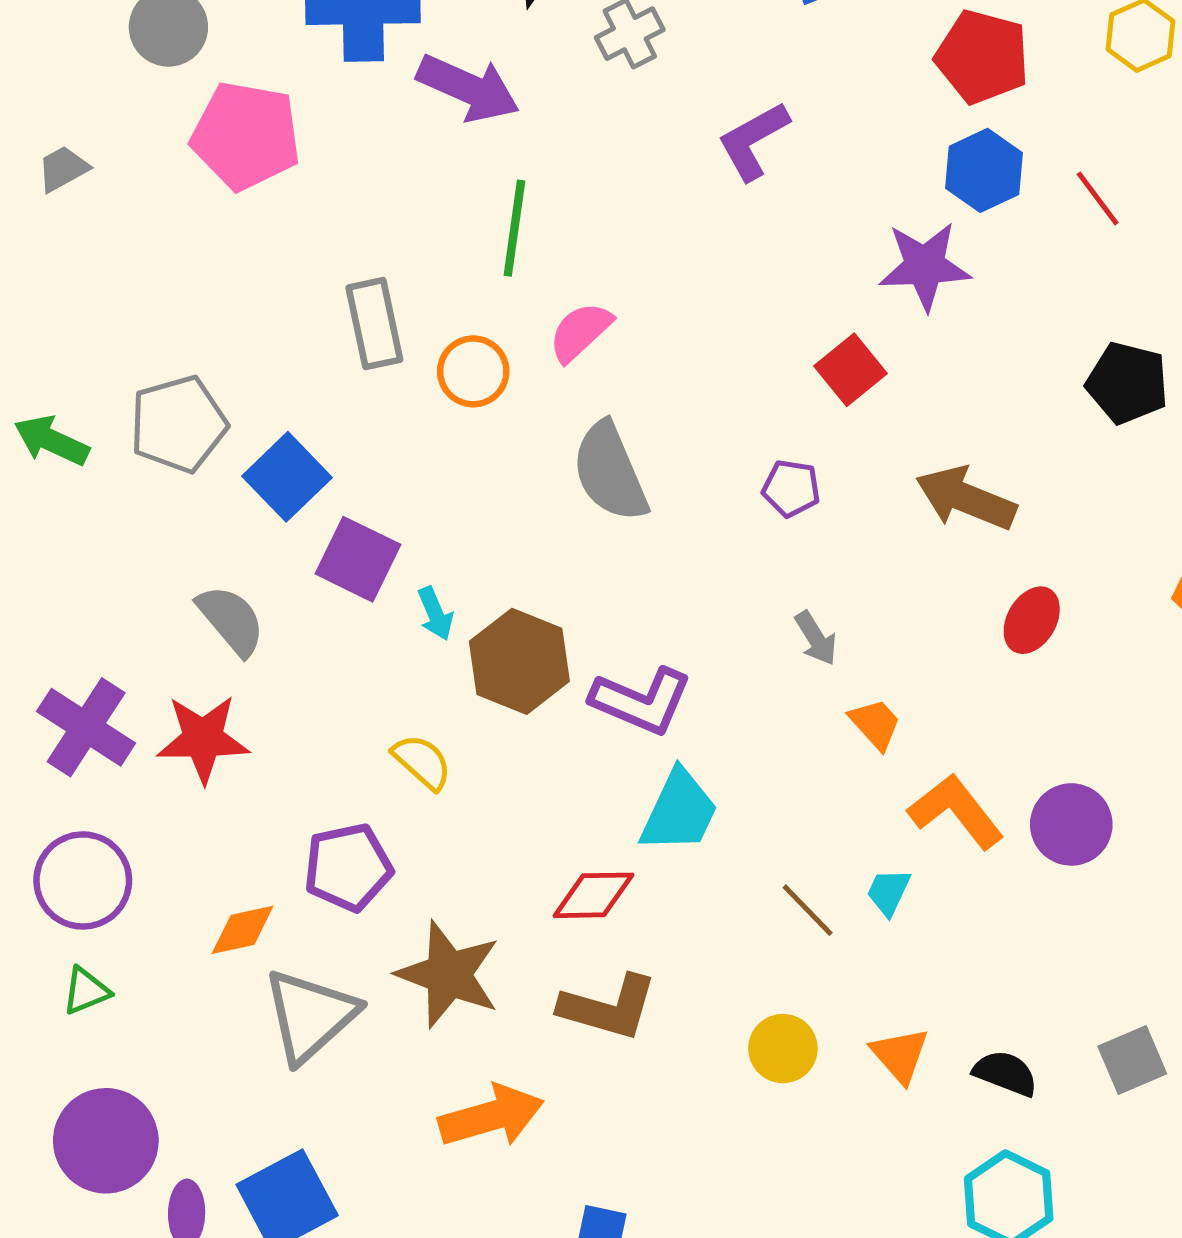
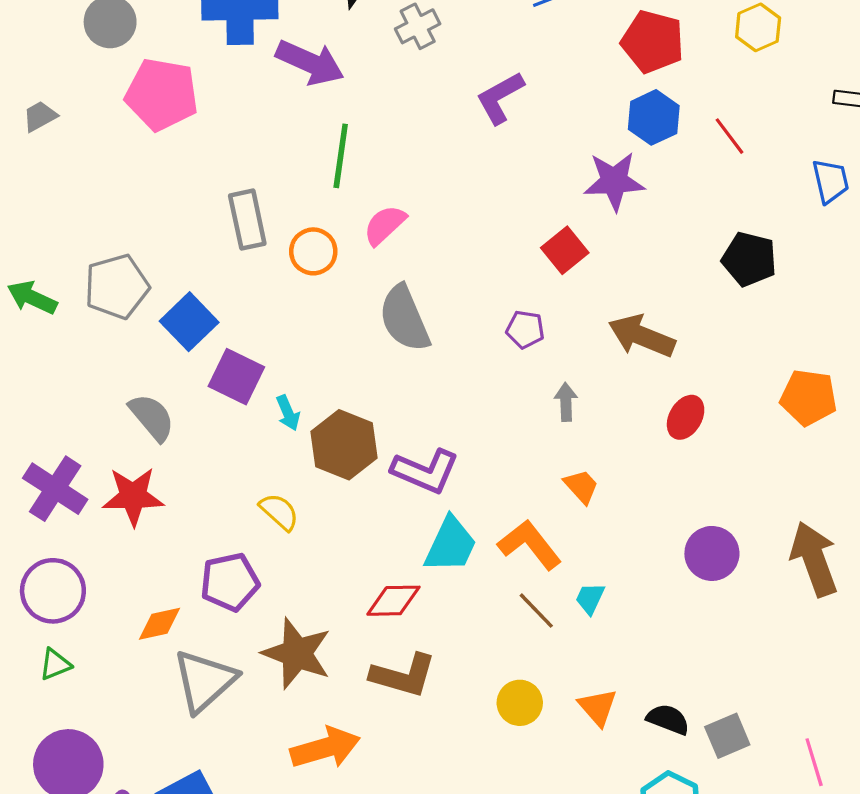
gray arrow: (816, 638) -> (566, 402), moved, turned -150
orange L-shape: (956, 811) -> (530, 545), moved
gray square: (1132, 1060) -> (727, 736), moved

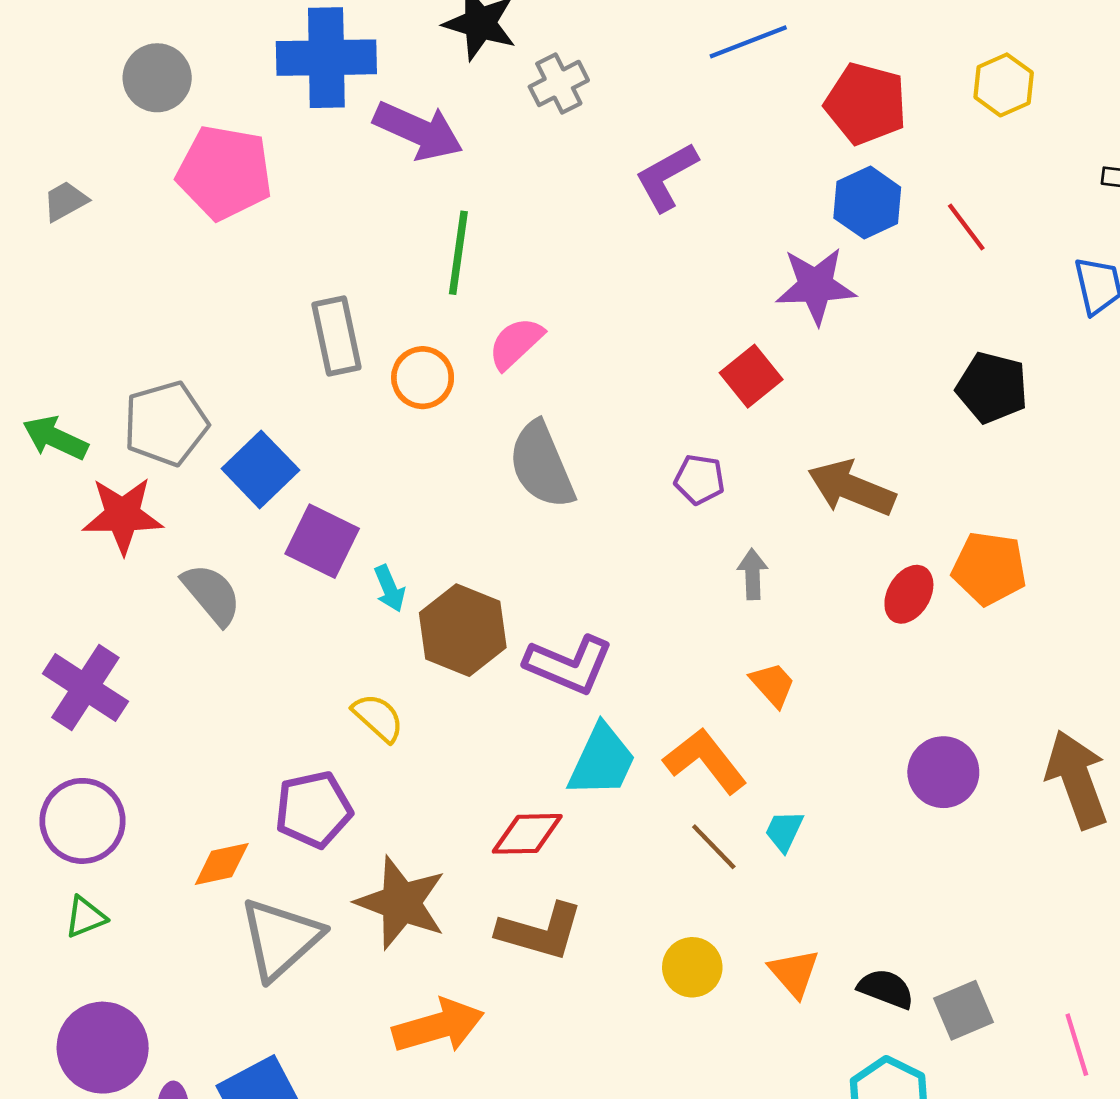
orange pentagon: (809, 398) -> (989, 568), moved
red star: (133, 496) -> (123, 515), moved

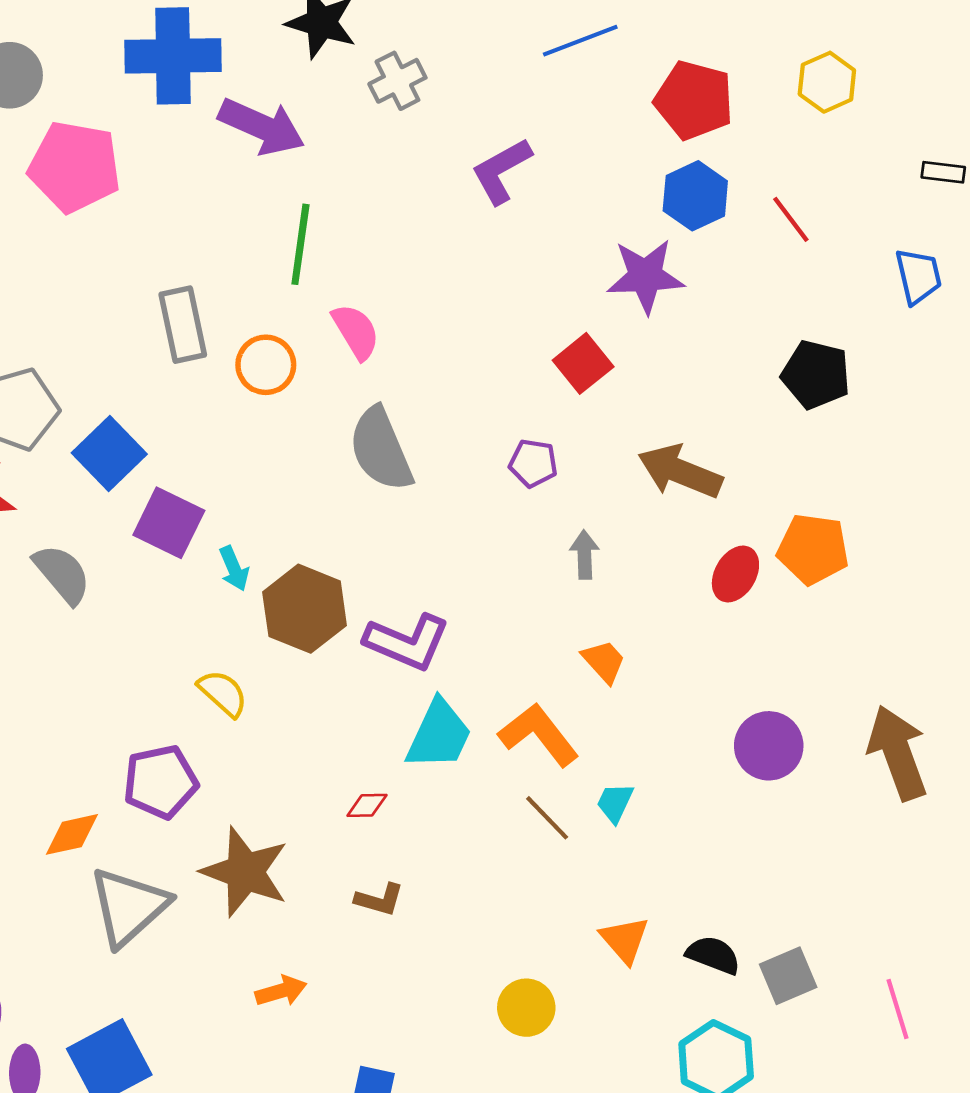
pink semicircle: (516, 343) -> (356, 332), turned 102
red diamond: (527, 834) -> (367, 805), size x0.6
brown L-shape: (540, 931) -> (379, 900), size x0.6
yellow circle: (692, 967) -> (526, 1008), moved
orange arrow: (438, 1026) -> (281, 991), size x0.6

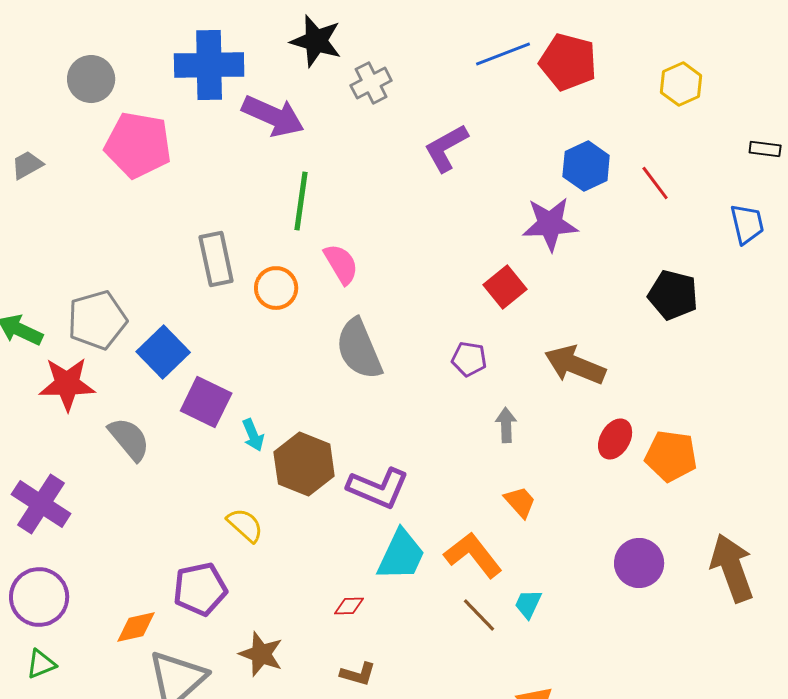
red pentagon: (694, 100) -> (568, 62), moved
orange pentagon: (813, 549) -> (671, 456), moved
brown star: (245, 872) -> (261, 654), size x0.7

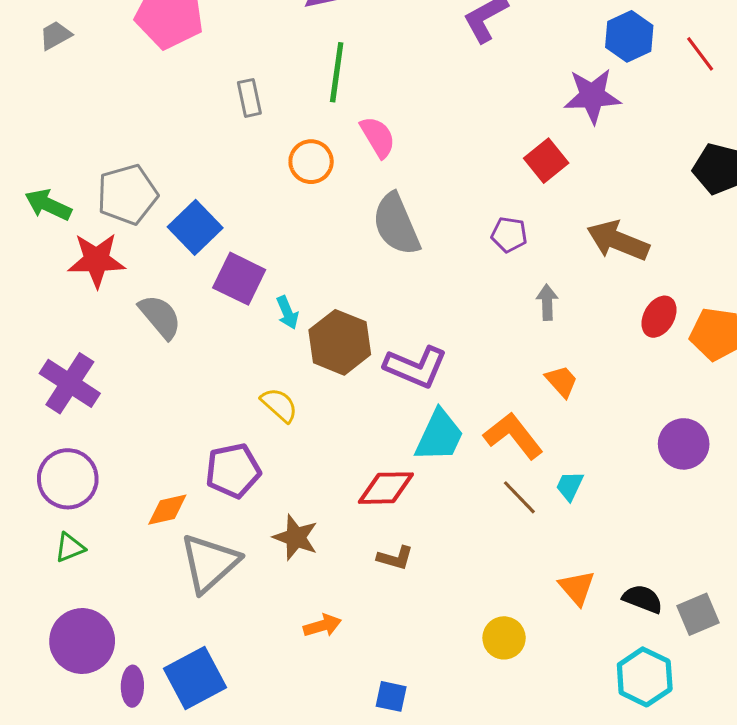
gray rectangle: (216, 259) -> (249, 98), moved, size x0.7
red diamond: (349, 606) -> (386, 488), size x1.8

